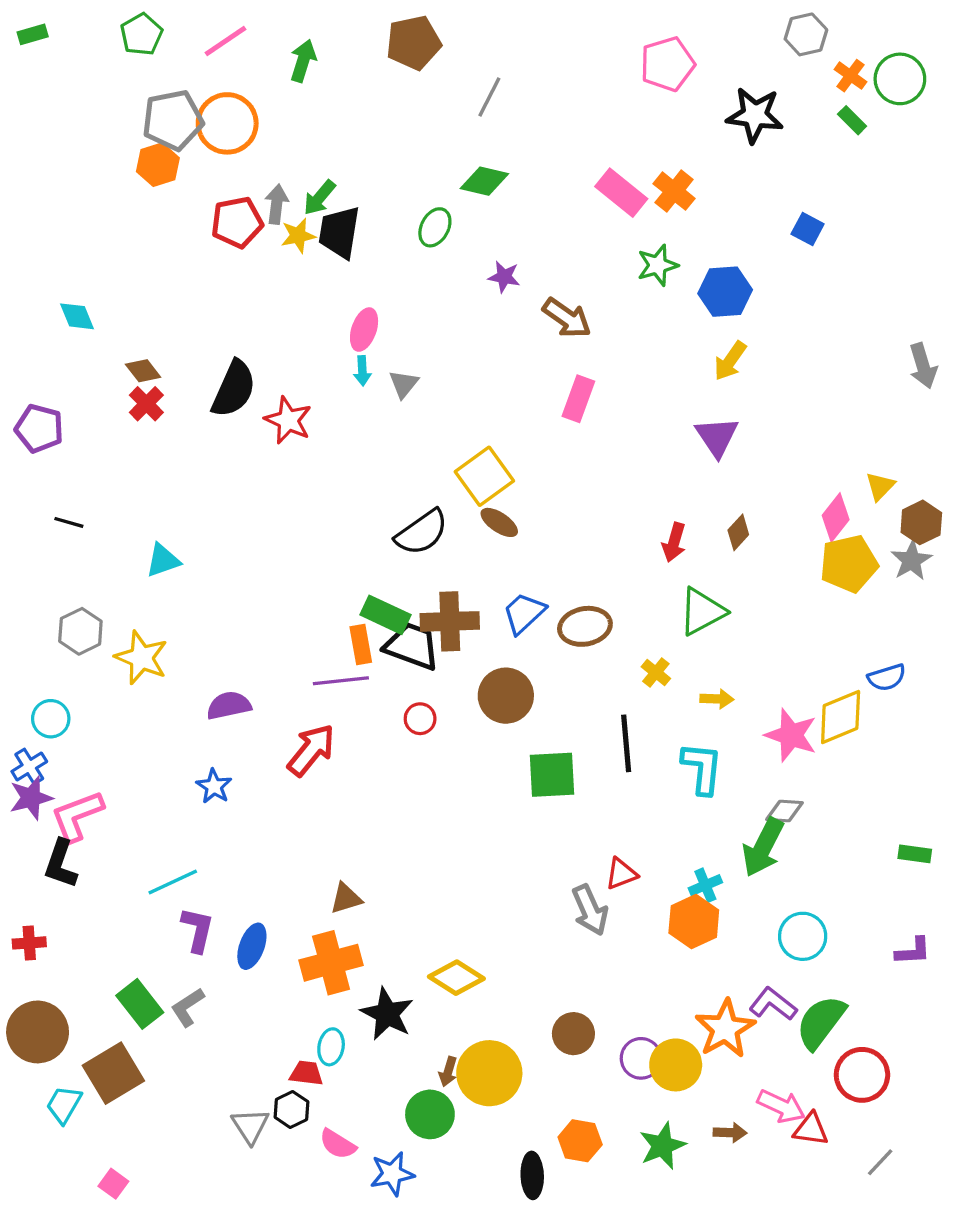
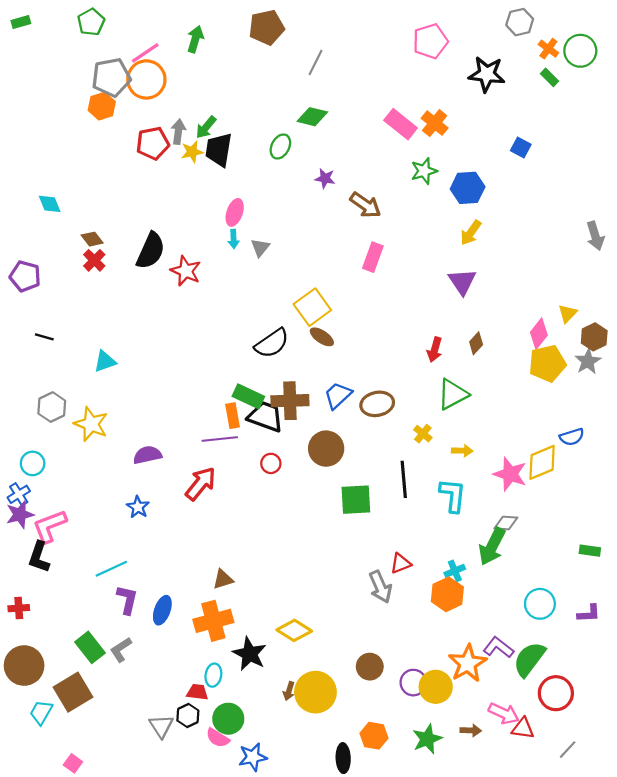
pink line: (226, 41) -> (145, 53), moved
cyan circle: (803, 936) -> (540, 604), moved
green circle: (430, 1114) -> (228, 719), moved

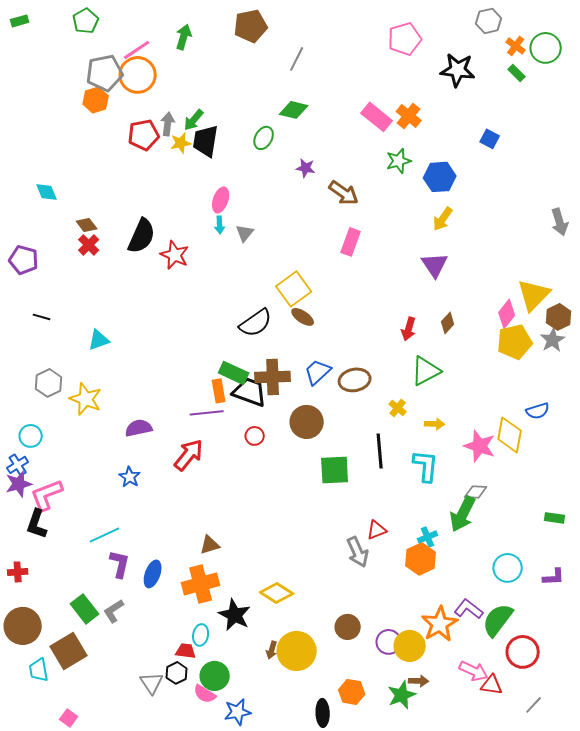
yellow triangle: (568, 313) -> (534, 295), size x1.8
yellow diamond: (542, 462) -> (510, 435), turned -57
cyan trapezoid: (41, 712) -> (39, 670), turned -40
brown arrow: (471, 730) -> (419, 681), moved

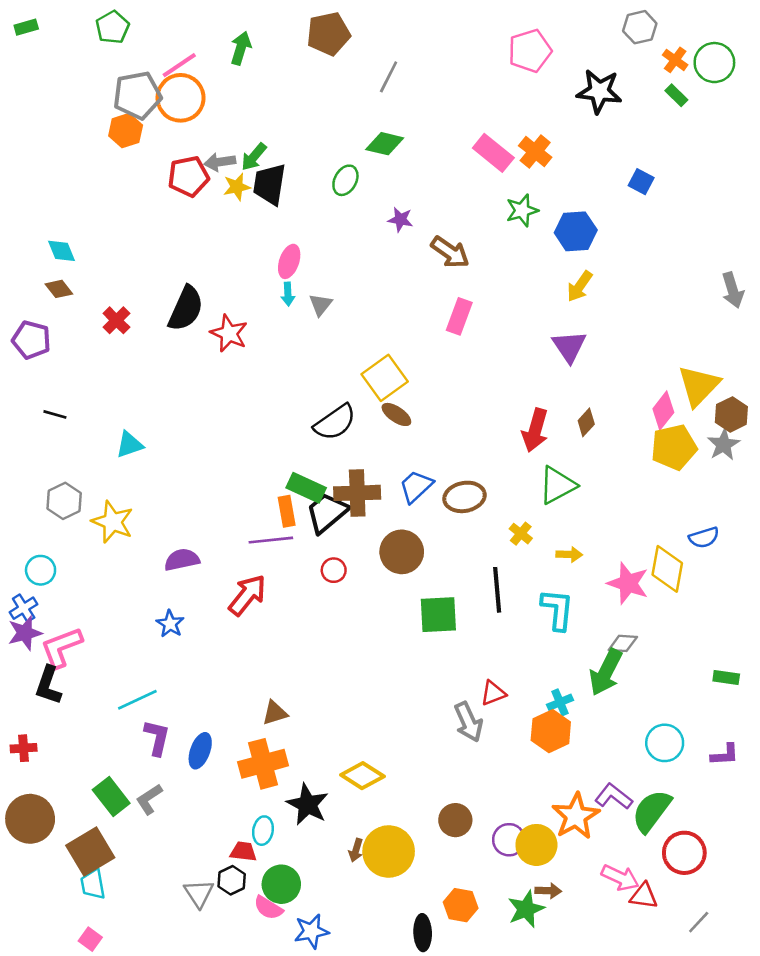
gray arrow: (168, 124) -> (220, 162), turned -105
brown diamond: (87, 225) -> (59, 289), moved
red arrow: (409, 329) -> (535, 430), size x1.4
black trapezoid: (250, 392) -> (327, 513), turned -60
cyan trapezoid: (39, 670) -> (93, 884), moved

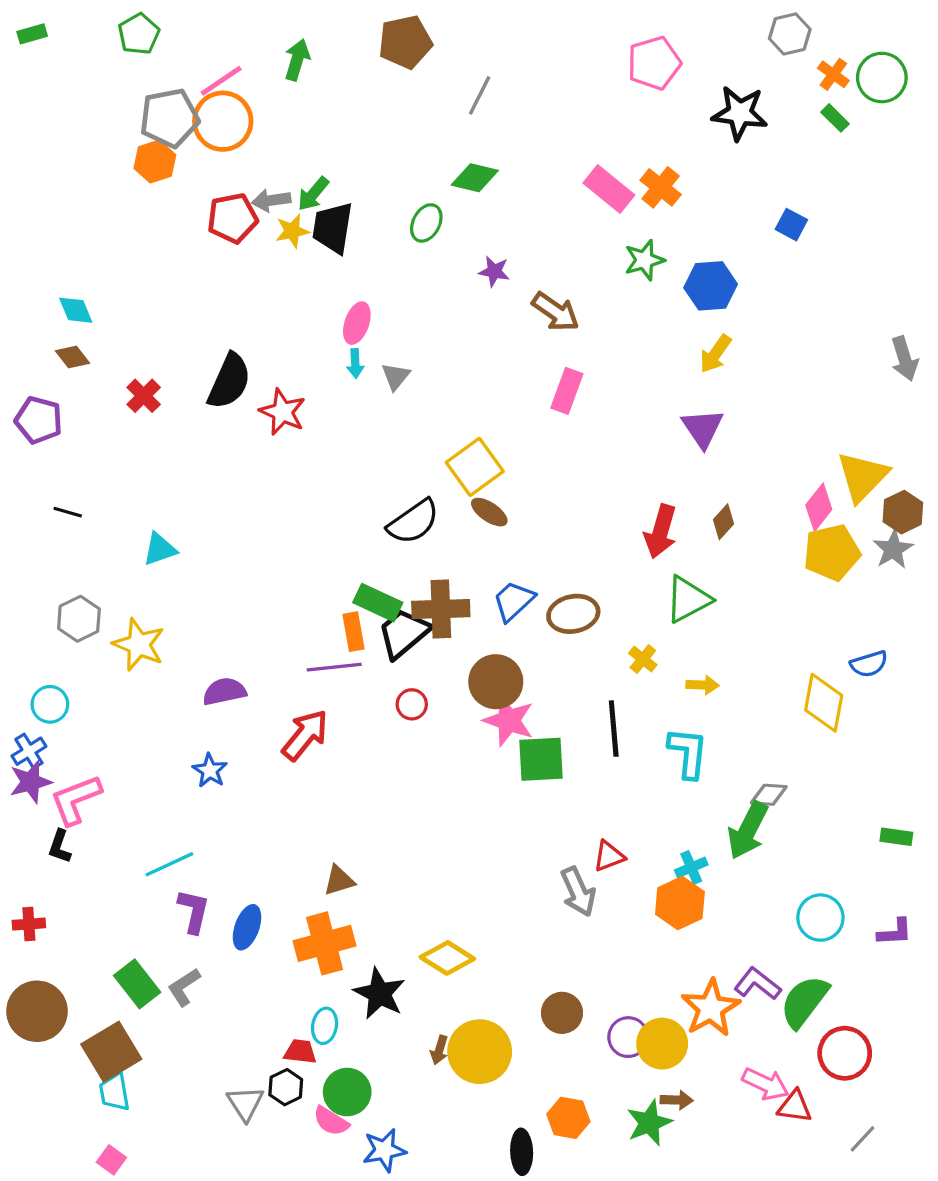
pink star: (628, 583) -> (509, 720), moved
black L-shape: (48, 685) -> (60, 846), size x0.7

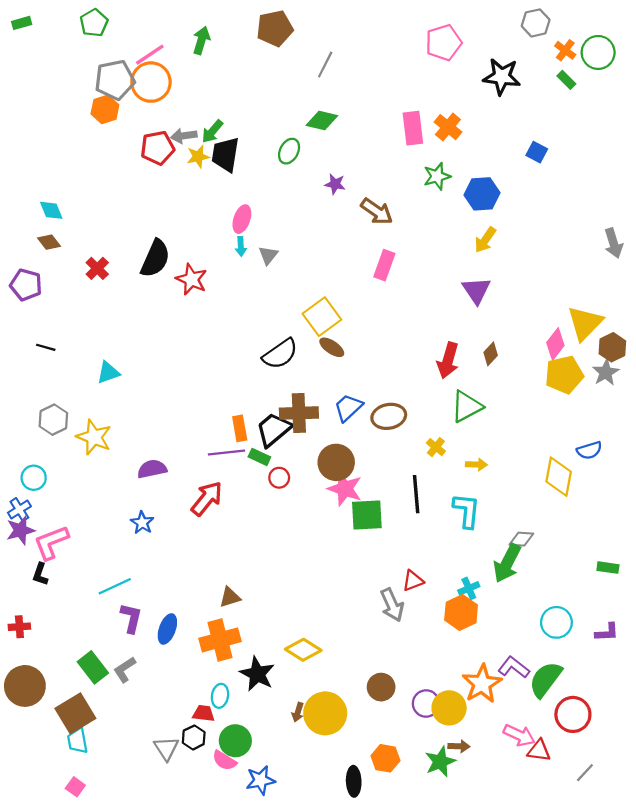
pink rectangle: (609, 189) -> (413, 128), turned 44
green rectangle: (378, 603) -> (259, 457), moved, size x0.7

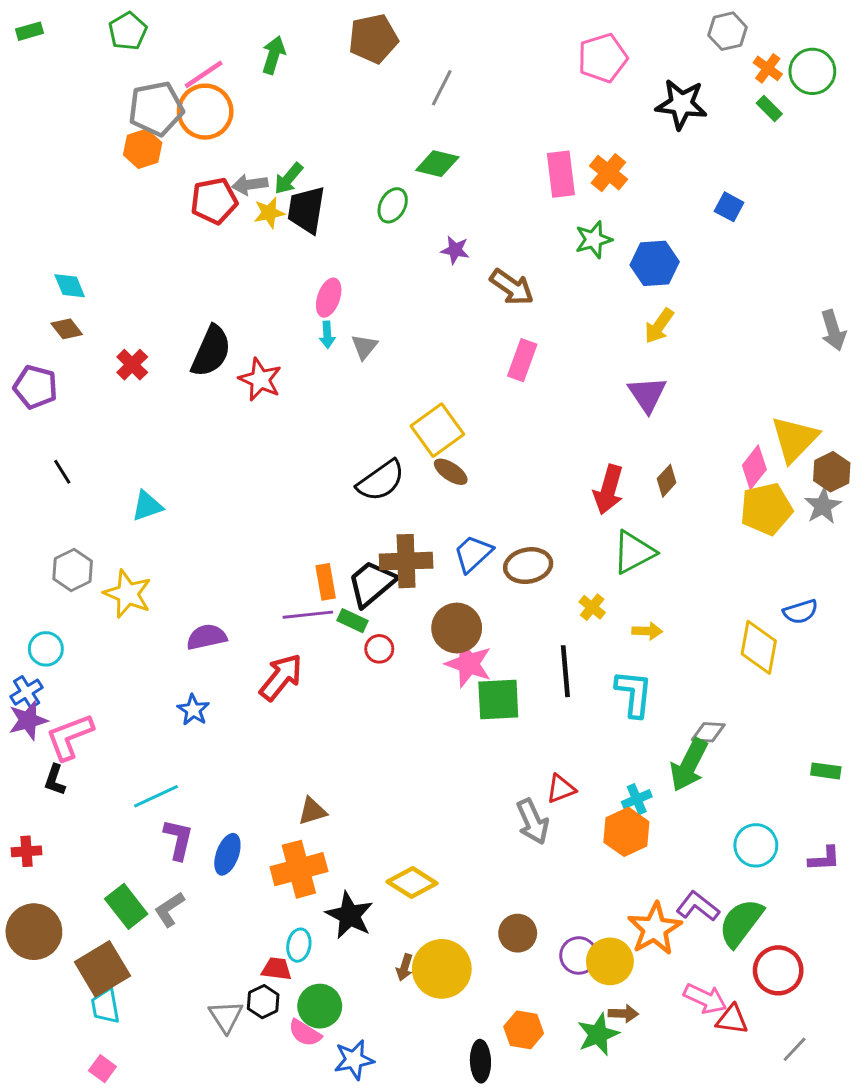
black line: (46, 347) -> (62, 472), turned 42

